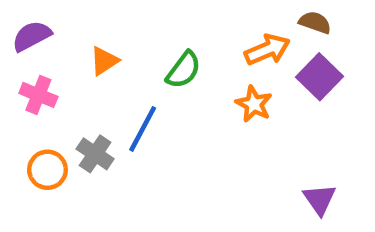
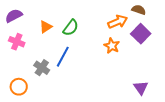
green semicircle: (183, 70) -> (71, 28), moved
orange circle: (47, 170) -> (19, 87), moved

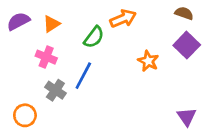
orange arrow: (118, 22) -> (123, 19), moved
orange triangle: (46, 27) -> (51, 24), moved
pink cross: (17, 42) -> (46, 57), moved

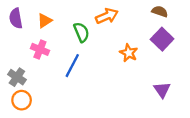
purple semicircle: (18, 21) -> (16, 18), turned -72
green semicircle: (94, 37) -> (81, 32), turned -60
gray cross: (55, 90) -> (17, 77), moved
purple triangle: (187, 117) -> (162, 90), moved

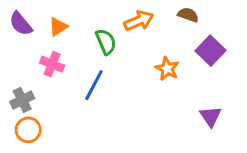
brown semicircle: (160, 11) -> (188, 15), moved
purple semicircle: (16, 18) -> (21, 24), turned -30
gray cross: (17, 77) -> (22, 100), turned 30

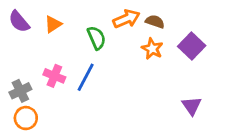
brown semicircle: (188, 15) -> (155, 22), moved
pink cross: (52, 64) -> (54, 76), moved
orange star: (167, 69) -> (152, 49), moved

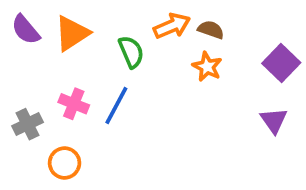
orange triangle: (53, 24) -> (72, 33), size x1.5
purple square: (192, 46) -> (281, 63), moved
purple triangle: (192, 106) -> (274, 120), moved
orange circle: (26, 118) -> (65, 163), moved

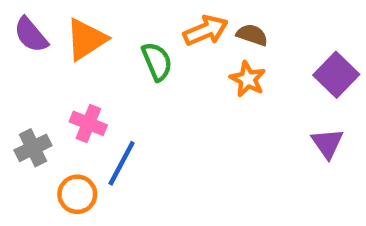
blue line: (116, 106) -> (122, 163), moved

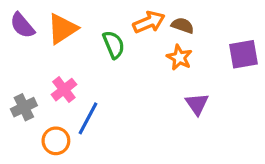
purple square: (336, 75) -> (243, 54), turned 36
pink cross: (88, 123) -> (64, 90), turned 30
purple triangle: (327, 143) -> (197, 104), moved

